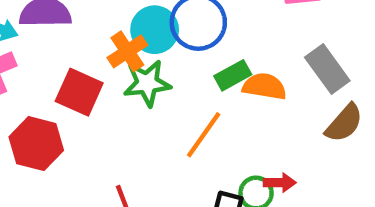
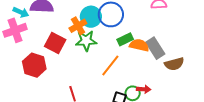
gray rectangle: (327, 69) -> (155, 48), moved
brown semicircle: (344, 123) -> (174, 64), turned 30

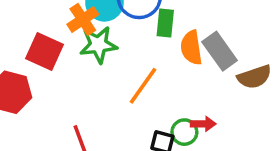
green rectangle: (125, 39) -> (165, 23), moved, turned -56
orange semicircle: (139, 45) -> (191, 48), turned -108

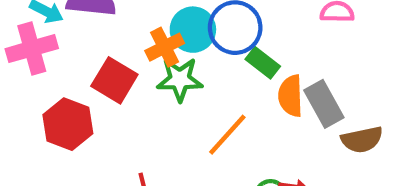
green rectangle: (165, 23) -> (263, 63), turned -64

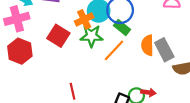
green rectangle: (263, 63) -> (122, 27), moved
red hexagon: (68, 124) -> (20, 51), moved
orange line: (227, 135) -> (114, 50), moved

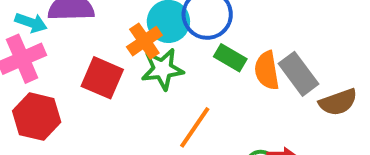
green rectangle: (122, 27) -> (230, 58), moved
orange line: (114, 50) -> (195, 127), moved

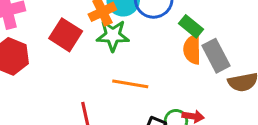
green rectangle: (230, 58) -> (191, 26), moved
orange line: (195, 127) -> (130, 84), turned 56

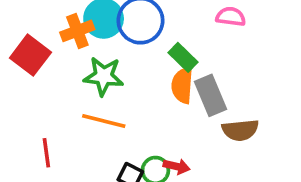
green star: (113, 35) -> (104, 76), moved

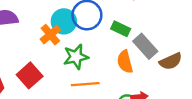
red square: (30, 55) -> (30, 75), moved, turned 30
orange semicircle: (182, 85) -> (125, 62), moved

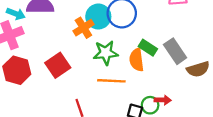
green rectangle: (121, 29) -> (148, 48), moved
orange semicircle: (125, 62) -> (137, 60), moved

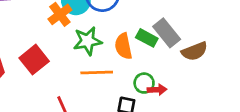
green rectangle: (148, 48) -> (147, 38), moved
green circle: (150, 105) -> (144, 83), moved

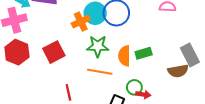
gray rectangle: (167, 33) -> (190, 55), moved
green rectangle: (147, 38) -> (144, 53), turned -56

